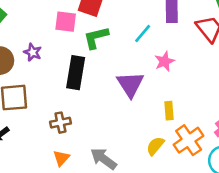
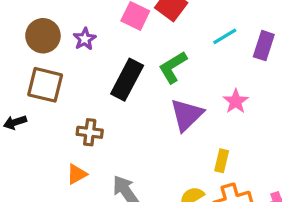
cyan line: (143, 34) -> (225, 36), moved
green L-shape: (96, 38) -> (173, 67), moved, turned -36
pink star: (165, 61) -> (236, 101), turned -30

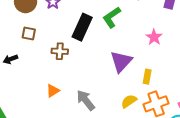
brown square: (45, 85) -> (29, 34), size x0.6
purple triangle: (187, 115) -> (121, 61), moved
brown cross: (90, 132) -> (60, 51), moved

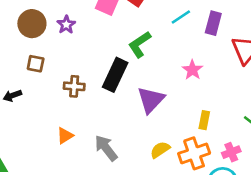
black rectangle: (82, 27) -> (115, 75), moved
yellow rectangle: (147, 77) -> (204, 120), moved

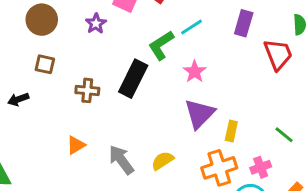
cyan line: (181, 17) -> (191, 27), moved
purple star: (66, 25) -> (96, 24), moved
pink star: (192, 70) -> (195, 72), moved
purple triangle: (151, 100) -> (200, 114), moved
yellow semicircle: (160, 150) -> (163, 161), moved

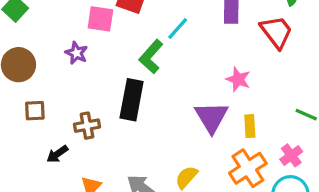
pink star: (195, 72) -> (238, 79), moved
black arrow: (18, 99) -> (57, 154), moved

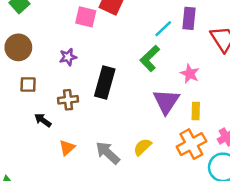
cyan line: (178, 29) -> (163, 29), moved
purple star: (76, 53) -> (68, 57), moved, turned 30
green L-shape: (151, 57) -> (150, 58), moved
black arrow: (57, 154) -> (43, 120), turned 66

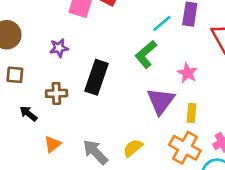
orange cross: (191, 144) -> (185, 148), turned -36

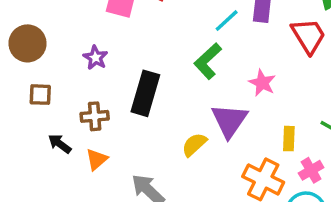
purple star: (59, 48) -> (95, 58), turned -30
yellow rectangle: (192, 113) -> (289, 139), moved
orange triangle: (53, 144) -> (97, 159), moved
yellow semicircle: (133, 148) -> (194, 145), moved

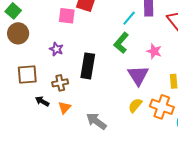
brown circle: (28, 43) -> (18, 33), moved
brown square: (40, 95) -> (27, 74), size x1.5
yellow semicircle: (194, 145) -> (135, 105), moved

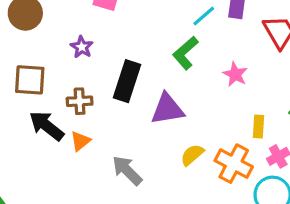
purple triangle: (138, 75) -> (167, 109), moved, turned 45
black arrow: (42, 101) -> (47, 126), size x1.6

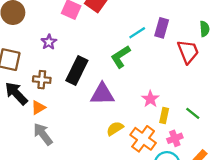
pink star: (235, 74) -> (150, 99), moved
gray arrow: (127, 170) -> (43, 134), moved

